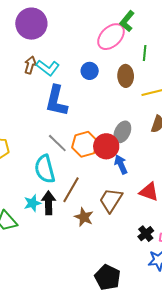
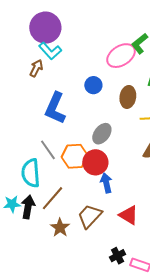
cyan L-shape: (48, 68) -> (50, 51), moved
gray ellipse: (122, 132) -> (102, 134), moved

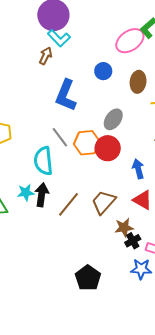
blue arrow: (106, 183) -> (138, 169), moved
brown line: (52, 198) -> (68, 204), moved
brown star: (60, 228) -> (124, 228), moved, turned 30

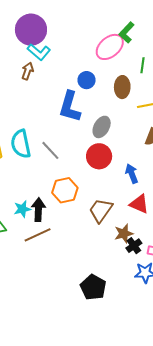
blue L-shape: (66, 95) -> (70, 107), moved
orange hexagon: (87, 143) -> (65, 190), moved
cyan semicircle: (43, 161) -> (21, 144), moved
brown line: (68, 204) -> (38, 235), moved, turned 32

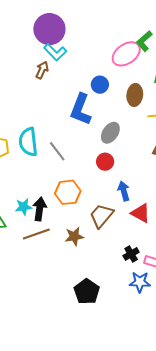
red circle: (99, 156) -> (105, 162), size x0.7
blue arrow: (132, 174) -> (124, 191), moved
brown star: (124, 233) -> (74, 236), moved

